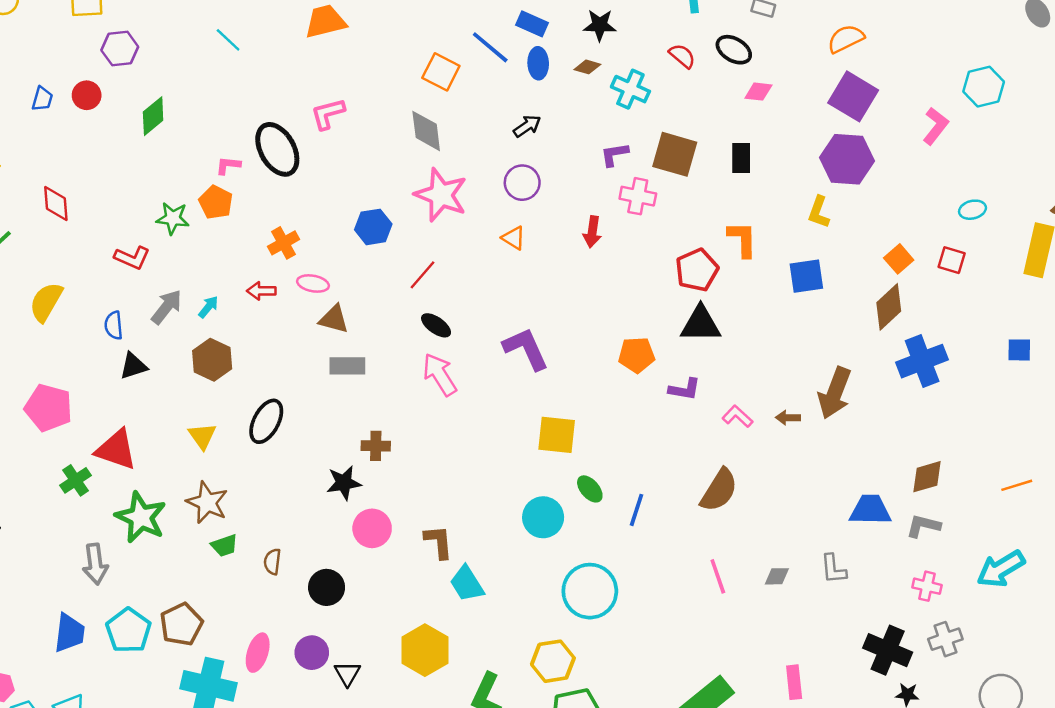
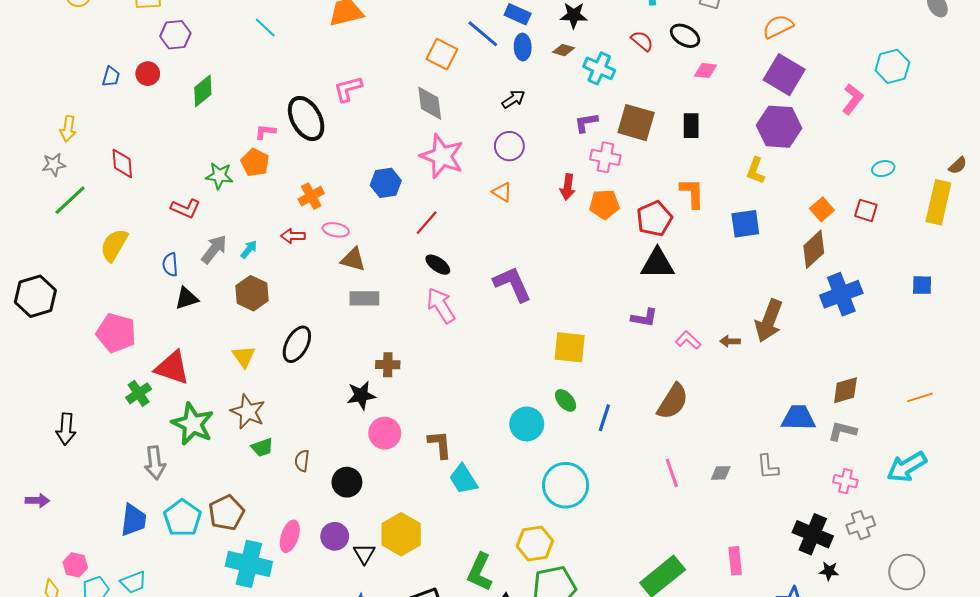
orange pentagon: (637, 355) -> (604, 204), moved
yellow square: (557, 435) -> (570, 347), moved
yellow hexagon: (425, 650) -> (401, 534), moved

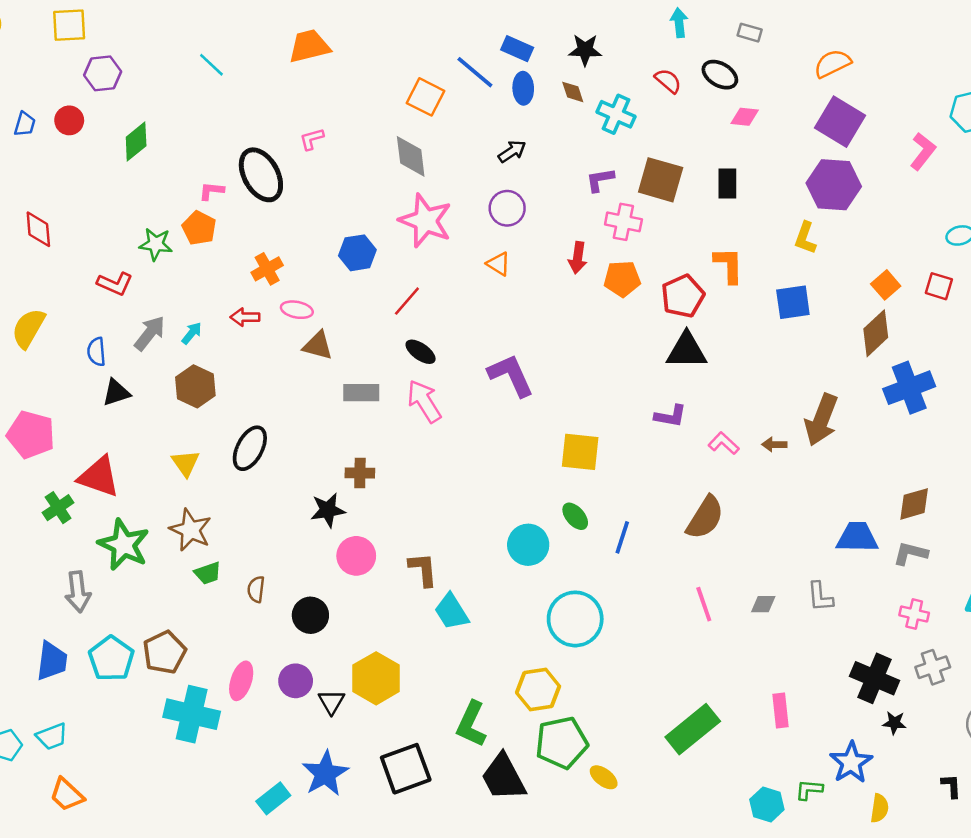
brown diamond: (563, 50) -> (573, 92), turned 55
pink L-shape: (348, 89) -> (312, 139), size x0.7
gray rectangle: (364, 298) -> (361, 393), moved

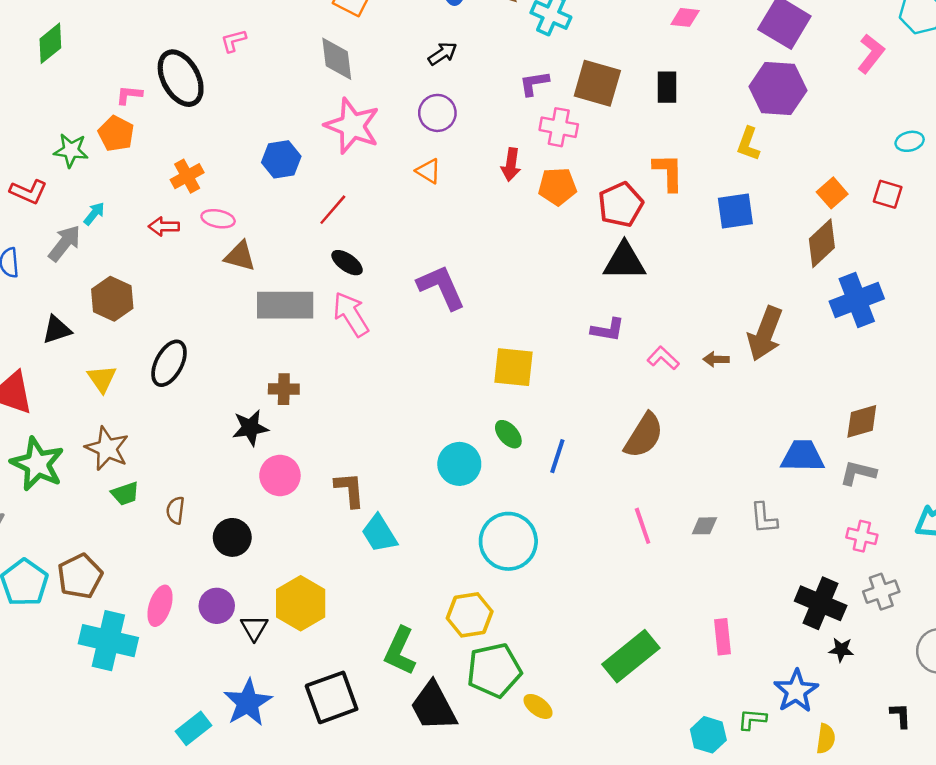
cyan arrow: (192, 333) -> (94, 214), moved
black triangle: (116, 393) -> (57, 330), moved
gray rectangle: (361, 393) -> (285, 305), size x1.5

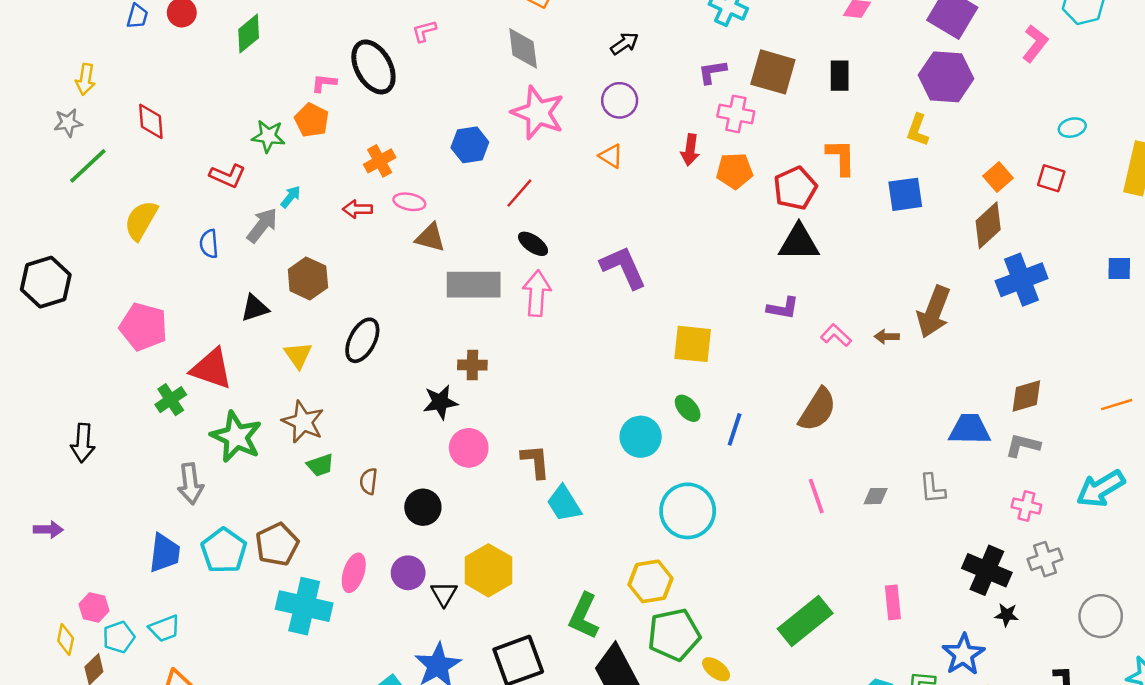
pink arrow: (351, 314) -> (537, 293), turned 36

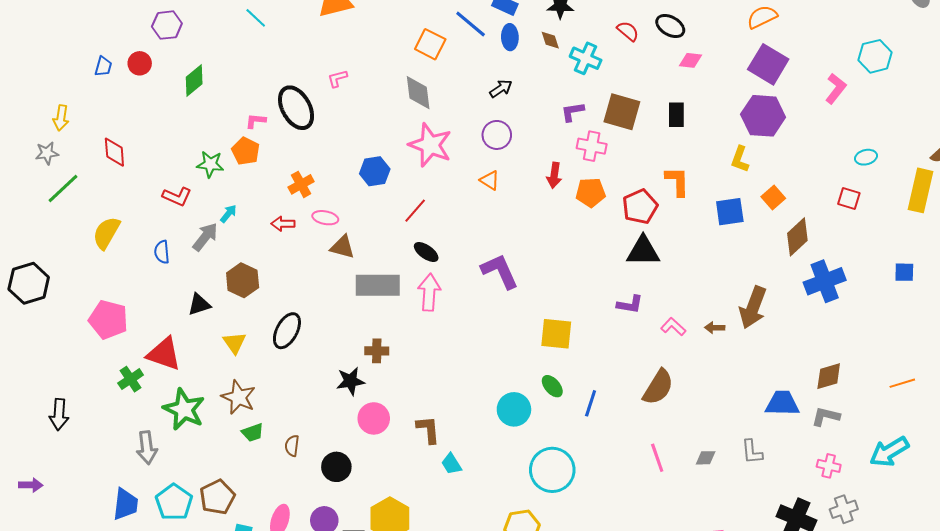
orange square: (998, 177) -> (773, 198), moved
cyan trapezoid: (564, 504) -> (451, 464), size x0.7

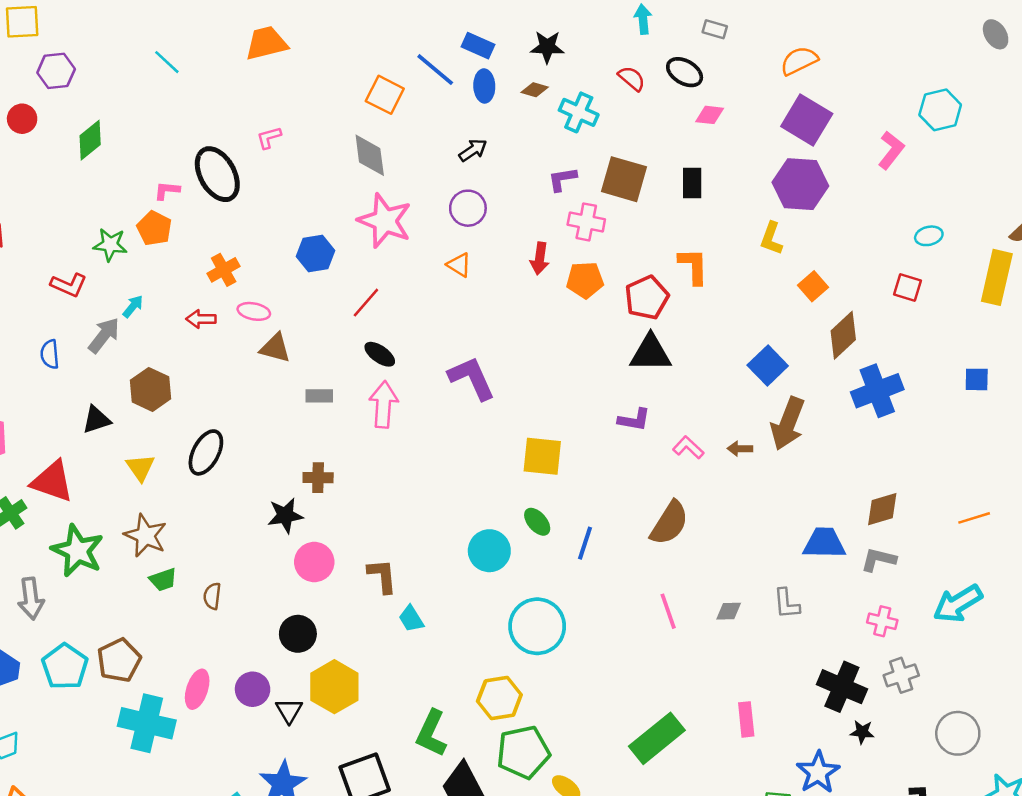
brown diamond: (550, 40) -> (535, 90), turned -55
blue square: (730, 212) -> (768, 366), moved, turned -36
gray rectangle: (378, 285) -> (319, 396), size x0.5
black circle: (336, 467) -> (298, 634), moved

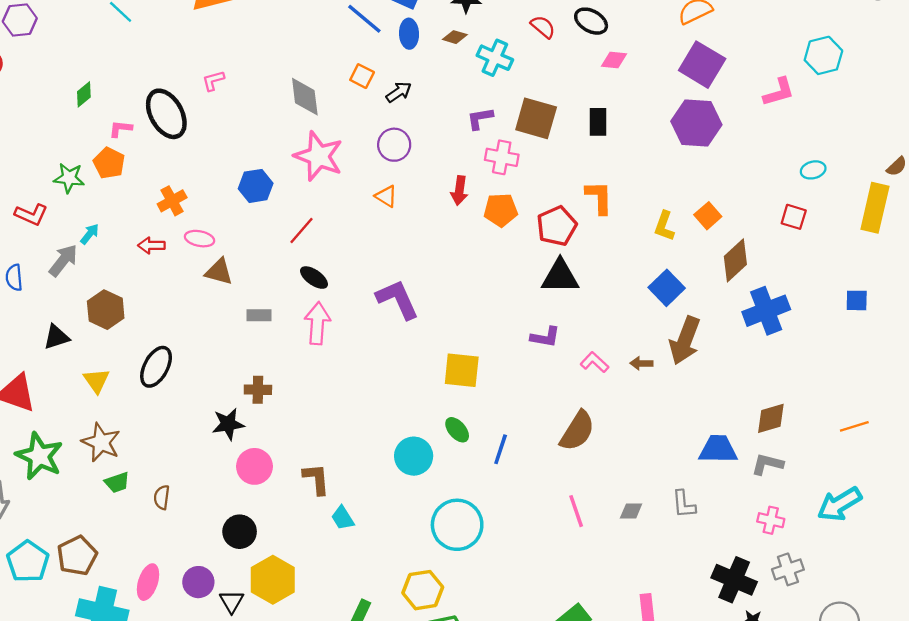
orange square: (385, 95) -> (362, 76), moved, size x0.7
green diamond: (90, 140) -> (84, 94), moved, size x0.7
pink L-shape: (891, 150) -> (779, 92), turned 36
yellow L-shape: (771, 238) -> (664, 226), moved

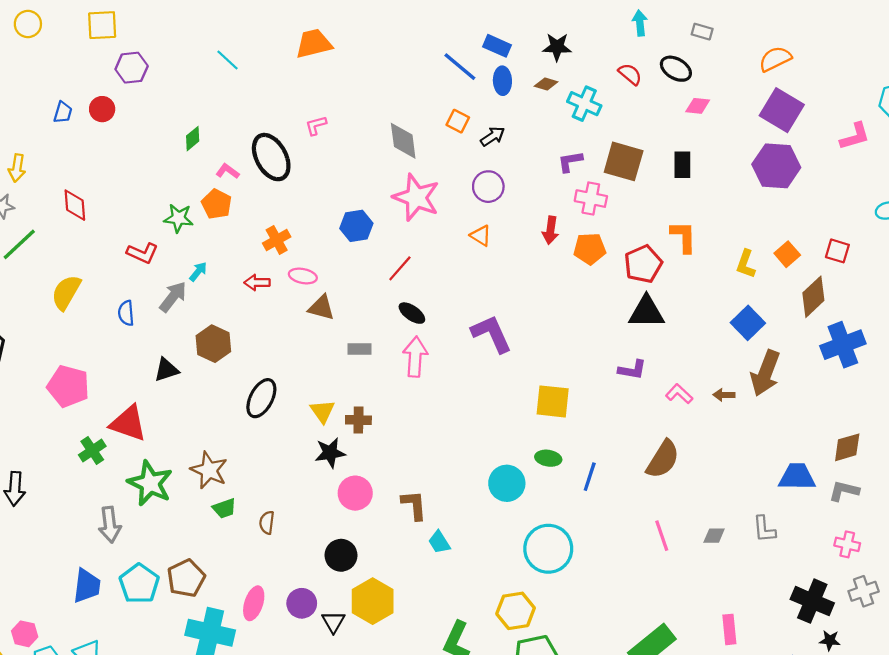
pink L-shape: (121, 129) -> (228, 171), turned 30
red square: (794, 217) -> (837, 251), moved
yellow triangle: (96, 381) -> (322, 411), moved
green ellipse: (457, 430) -> (548, 458), turned -40

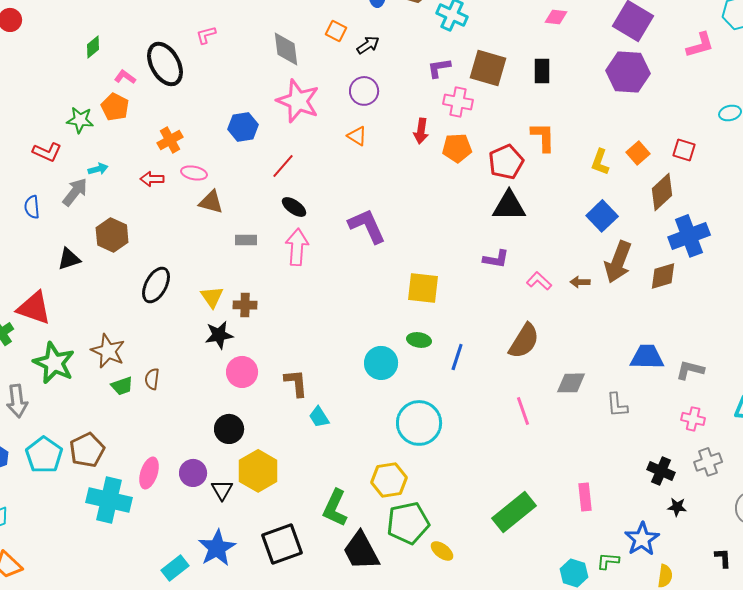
cyan arrow: (198, 272) -> (98, 169), turned 36
brown diamond: (847, 447) -> (663, 276), moved
brown semicircle: (267, 523) -> (152, 379), moved
gray diamond: (714, 536) -> (571, 383), moved, size x1.4
black cross: (812, 601) -> (661, 471), size x0.7

